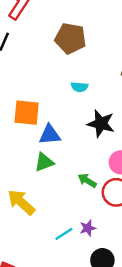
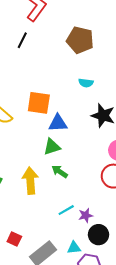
green arrow: (87, 180) -> (60, 172), moved
yellow arrow: (21, 202) -> (30, 181), turned 40
purple star: (88, 228) -> (86, 215), moved

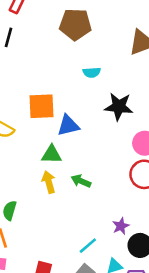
green triangle: (52, 147) -> (52, 155), moved, turned 30
yellow arrow: (30, 181) -> (49, 182), moved, size x0.7
cyan line: (66, 210) -> (88, 246), moved

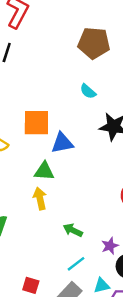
brown pentagon: (75, 24) -> (94, 43), moved
cyan semicircle: (92, 72) -> (88, 91), turned 42
green arrow: (81, 181) -> (73, 230), moved

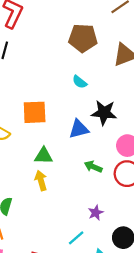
blue triangle: (62, 143) -> (79, 129), moved
green arrow: (73, 230) -> (93, 167), moved
purple star: (110, 246) -> (96, 213), moved

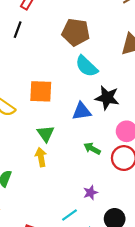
brown pentagon: (83, 38) -> (76, 32), moved
cyan semicircle: (80, 82) -> (86, 66), size x1.6
green triangle: (44, 156) -> (46, 134), turned 48

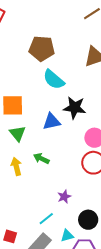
green triangle: (46, 134) -> (17, 133), moved
green arrow: (92, 148) -> (41, 159), moved

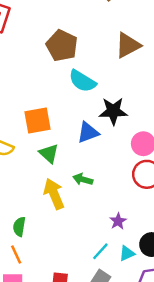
brown pentagon: (42, 49) -> (62, 46), turned 30
yellow arrow: (16, 166) -> (54, 194), size x1.4
cyan triangle: (67, 236) -> (127, 253), moved

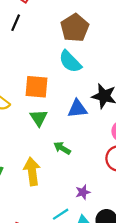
cyan semicircle: (82, 81) -> (70, 62), moved
yellow arrow: (54, 194) -> (32, 171), moved

